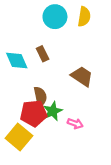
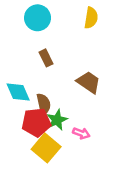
cyan circle: (55, 17) -> (38, 18), moved
cyan diamond: (17, 60) -> (18, 92), moved
yellow square: (19, 137) -> (46, 148), moved

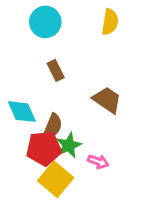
brown semicircle: (44, 104) -> (53, 126), turned 35

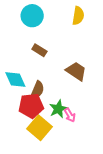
brown rectangle: (56, 70) -> (39, 50), turned -32
green star: (69, 145) -> (58, 109), moved
pink arrow: (98, 162) -> (70, 115), turned 40

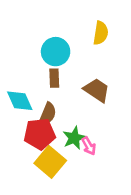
cyan circle: (32, 16) -> (56, 52), moved
yellow semicircle: (78, 16) -> (101, 33), moved
brown rectangle: (39, 50) -> (54, 78), moved, turned 56

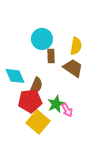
yellow semicircle: (101, 33) -> (76, 46), moved
brown rectangle: (54, 78) -> (51, 56), moved

